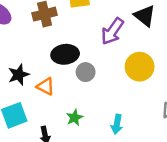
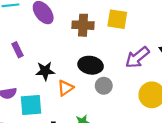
orange triangle: (46, 86) -> (65, 88), turned 42

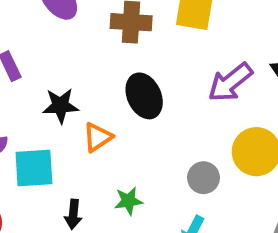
black ellipse: (91, 65) -> (144, 96), turned 55
gray circle: (104, 86) -> (203, 178), moved

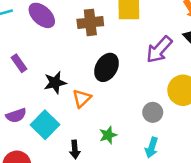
black ellipse: (144, 96) -> (107, 67), turned 64
cyan square: (34, 168) -> (45, 125), turned -32

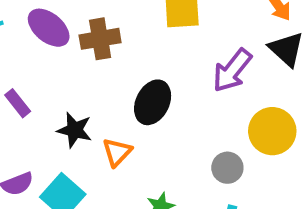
brown cross: (90, 22) -> (100, 39), moved
black star: (55, 83) -> (75, 130), turned 30

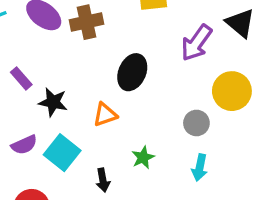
black star: (75, 130) -> (53, 102), moved
orange triangle: (117, 152) -> (105, 115), turned 30

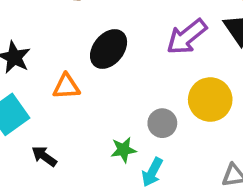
green star: (143, 158) -> (123, 150), moved
black arrow: (103, 180) -> (44, 156), turned 120

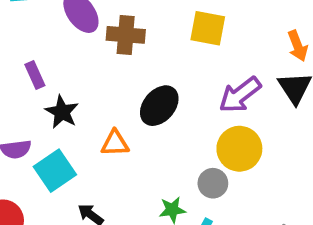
yellow circle: (210, 100) -> (239, 149), moved

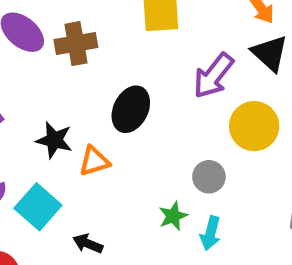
black star: (62, 112) -> (54, 140), moved
yellow circle: (239, 149) -> (254, 126), moved

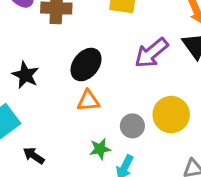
yellow circle: (254, 126) -> (171, 115), moved
orange triangle: (94, 161) -> (88, 101), moved

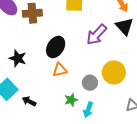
black arrow: (34, 156) -> (29, 101), moved

